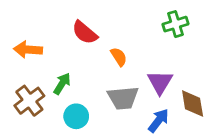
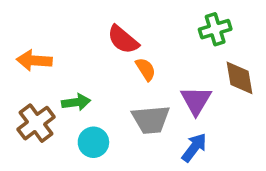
red semicircle: (85, 33) -> (123, 40), moved
green arrow: (62, 84) -> (76, 102), turned 50
brown diamond: (193, 104) -> (239, 78), moved

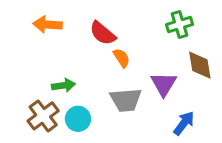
orange arrow: (34, 60) -> (48, 25), moved
brown cross: (36, 123) -> (43, 116), moved
blue arrow: (194, 147) -> (184, 123), moved

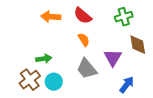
orange arrow: (48, 25) -> (51, 17), moved
red semicircle: (103, 33) -> (83, 16), moved
gray trapezoid: (126, 100) -> (87, 69), turned 55

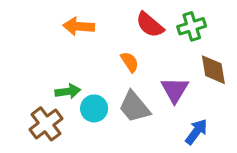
red semicircle: (83, 16) -> (150, 25), moved
cyan circle: (54, 82) -> (94, 108), moved

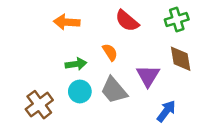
green cross: (192, 26) -> (177, 19), moved
green arrow: (68, 91) -> (76, 64), moved

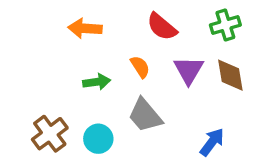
purple triangle: (148, 76) -> (189, 70), moved
cyan circle: (80, 91) -> (98, 139), moved

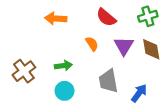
green arrow: (97, 82) -> (63, 66), moved
gray trapezoid: (145, 115) -> (108, 81), moved, turned 30
brown cross: (50, 134) -> (24, 71), moved

